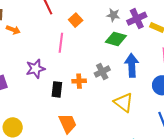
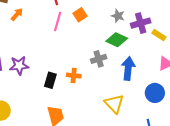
orange arrow: (13, 30) -> (17, 14), turned -80
pink line: (61, 43) -> (58, 22), moved
purple star: (36, 69) -> (19, 66), moved
gray cross: (102, 72) -> (99, 59), moved

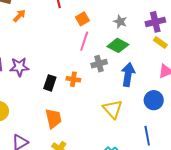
pink line: (58, 22) -> (84, 41), moved
purple cross: (141, 23) -> (155, 22), moved

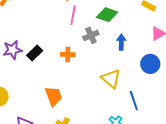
blue arrow: (128, 75) -> (121, 42), size x0.7
black rectangle: (50, 83) -> (35, 53), moved, turned 35
blue line: (147, 136) -> (134, 101), moved

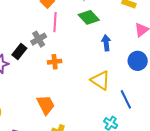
green diamond: (107, 15) -> (89, 17), turned 35
gray cross: (91, 35) -> (39, 39), moved
black rectangle: (35, 53) -> (19, 51), moved

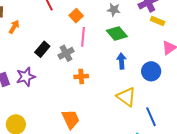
blue arrow: (106, 43) -> (122, 61), moved
black rectangle: (19, 51) -> (42, 49), moved
blue circle: (138, 61) -> (151, 71), moved

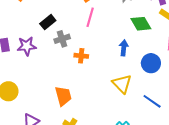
green diamond: (117, 33) -> (141, 24), moved
gray cross: (66, 53) -> (62, 39), moved
blue line: (151, 117) -> (152, 101), moved, turned -42

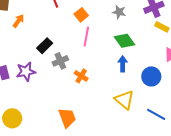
green diamond: (141, 24) -> (125, 41), moved
orange cross: (81, 56) -> (81, 76), turned 32

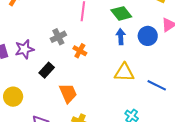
black rectangle: (45, 46) -> (47, 70), moved
blue circle: (151, 76) -> (148, 36), moved
yellow triangle: (124, 100) -> (124, 72), turned -35

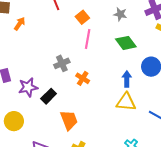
blue arrow: (121, 37) -> (127, 79), moved
purple star: (24, 49) -> (28, 87), moved

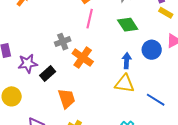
orange cross: (83, 78) -> (83, 58), size x1.5

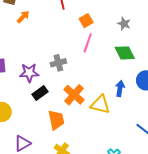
orange cross: (83, 58) -> (74, 95), moved
purple star: (28, 63) -> (29, 73), moved
yellow triangle: (125, 84) -> (100, 105), moved

